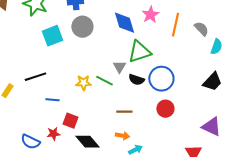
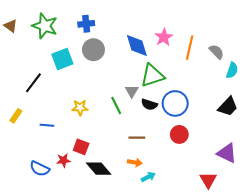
black line: (35, 77) -> (33, 83), moved, turned -35
green line: (104, 81) -> (116, 106), turned 36
yellow star: (83, 83) -> (80, 108), moved
blue line: (52, 100) -> (47, 125), moved

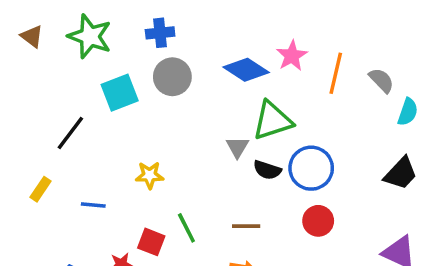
blue diamond: (137, 46) -> (246, 70), turned -40
green line: (116, 106) -> (186, 228), moved

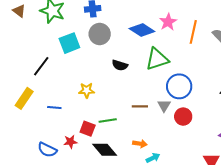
gray triangle: (237, 147) -> (164, 105), moved
black semicircle: (267, 170) -> (120, 65), moved
yellow rectangle: (41, 189) -> (24, 98), size x1.5
brown line: (246, 226) -> (140, 106), moved
green line: (186, 228) -> (108, 121), turned -72

